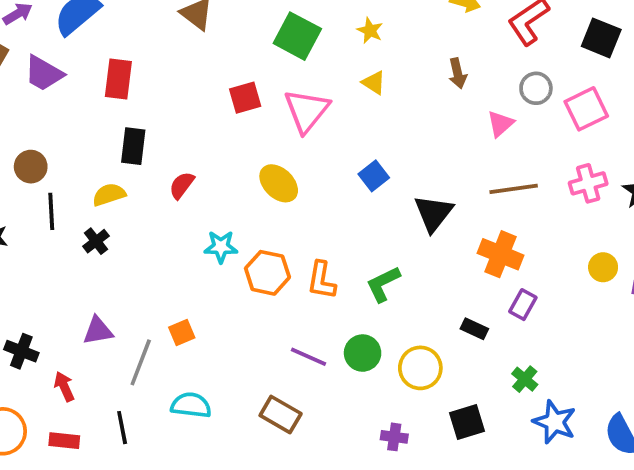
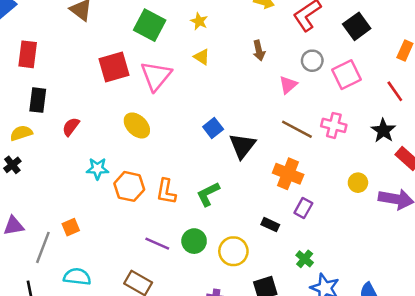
black square: (601, 38) -> (357, 26), turned 32
red square: (245, 98) -> (114, 67), size x1.4
blue square: (374, 176) -> (213, 128), moved
pink cross: (588, 183) -> (334, 125), moved, turned 30
brown line: (514, 189) -> (297, 129), turned 36

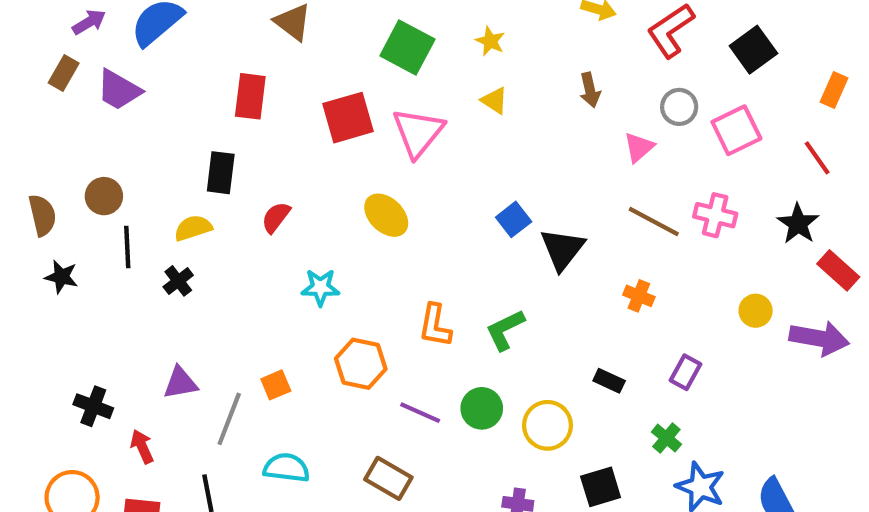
red rectangle: (28, 54) -> (250, 96), moved
orange cross: (288, 174) -> (639, 296), size x0.6
orange hexagon: (129, 186) -> (361, 364), moved
purple rectangle: (303, 208) -> (685, 372), moved

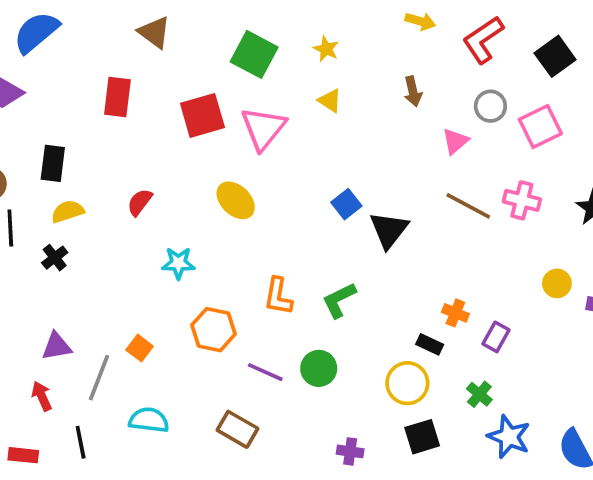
black rectangle: (221, 173) -> (53, 163), moved
orange cross: (639, 296) -> (455, 313), moved
orange square: (276, 385) -> (140, 348), turned -30
yellow circle: (548, 425) -> (407, 383), moved
red arrow: (142, 447) -> (42, 396), moved

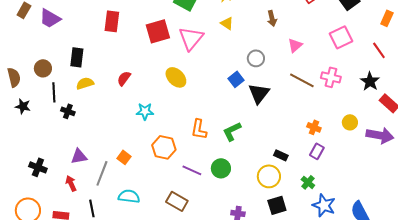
gray circle: (490, 106) -> (256, 58), moved
black cross: (55, 258) -> (68, 111), moved, turned -32
orange cross: (455, 313) -> (314, 127), moved

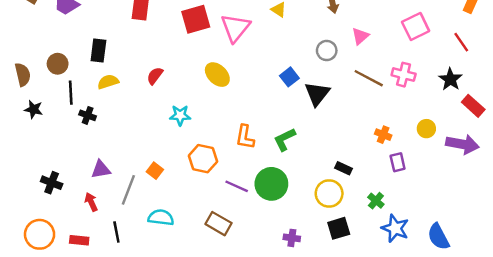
gray circle: (256, 58) -> (327, 51), moved
purple rectangle: (317, 151) -> (398, 162), moved, turned -42
green circle: (221, 168) -> (271, 184), size x1.4

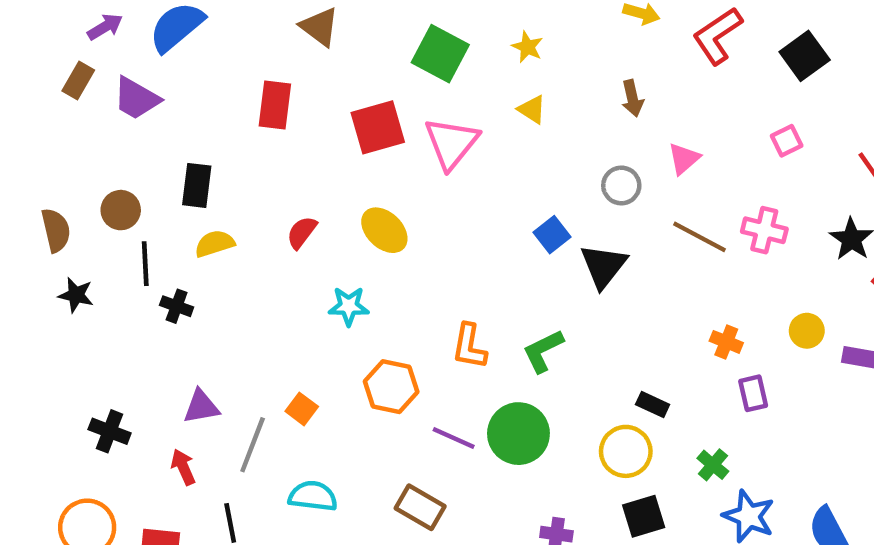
pink square: (416, 26) -> (787, 141), size x0.6
yellow ellipse: (217, 75) -> (384, 230), moved

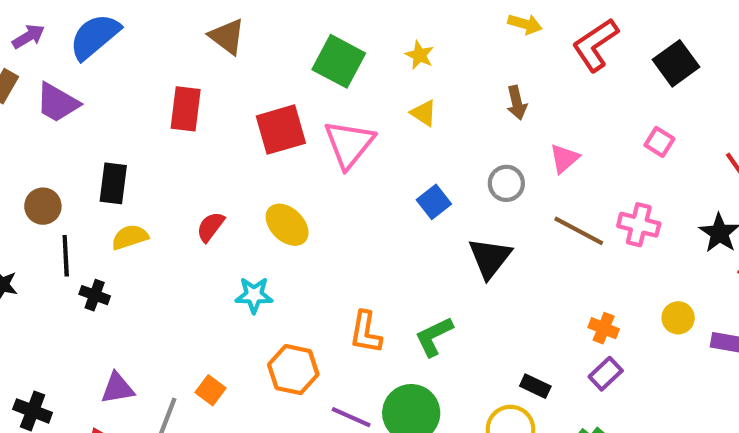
pink square: (787, 141) -> (659, 142), turned -32
blue square: (552, 235) -> (434, 202), moved
purple rectangle: (753, 393) -> (606, 374), moved, turned 60

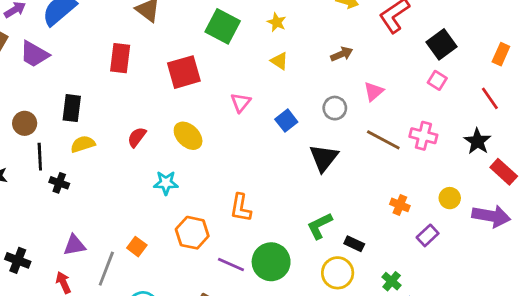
black square: (676, 63) -> (441, 44), moved
brown arrow: (517, 103) -> (342, 54), turned -100
pink triangle: (349, 144) -> (241, 103), moved, size x0.6
green L-shape: (434, 336) -> (320, 226), moved
purple rectangle: (606, 374) -> (428, 235), moved

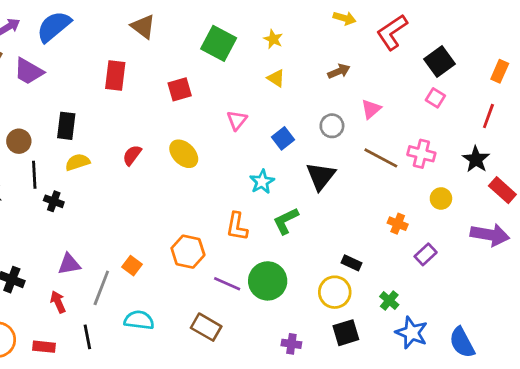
red square: (184, 72) -> (180, 89), size x0.7
red line: (490, 98) -> (488, 116), turned 55
cyan star: (166, 183) -> (262, 182), moved, turned -30
yellow circle: (450, 198) -> (441, 198), moved
green L-shape: (320, 226) -> (286, 221), moved

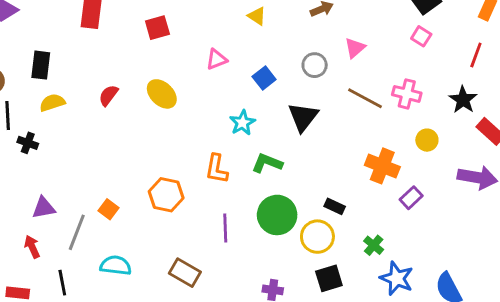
pink triangle: (237, 120) -> (217, 59), turned 30
green L-shape: (286, 221) -> (267, 163), turned 48
orange cross: (398, 224) -> (382, 166), size x1.6
green circle: (268, 281) -> (277, 215), moved
purple line: (227, 284) -> (225, 228), moved, turned 64

